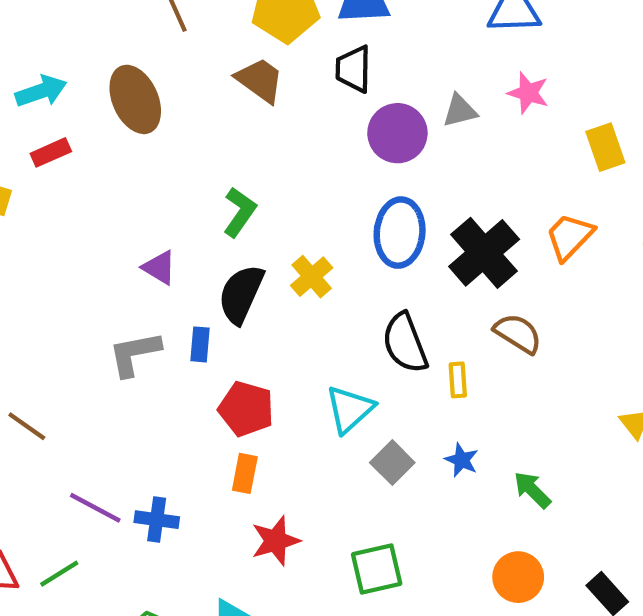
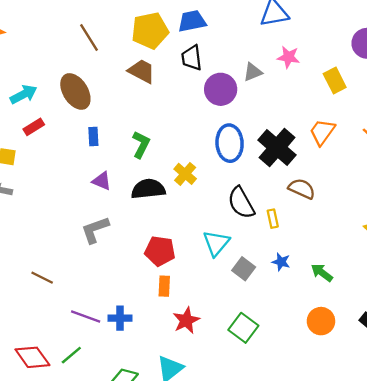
black semicircle: (241, 294) -> (148, 189), turned 68
blue rectangle: (200, 344) -> (93, 137), moved
green square: (377, 569) -> (243, 328), turned -32

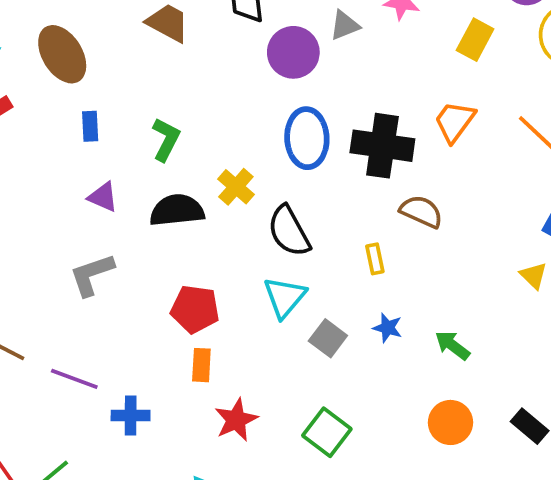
yellow rectangle: (335, 81) -> (475, 40), turned 55
black cross: (277, 148) -> (382, 146), turned -33
black semicircle: (241, 203) -> (289, 231), moved
purple line: (86, 317) -> (74, 379), moved

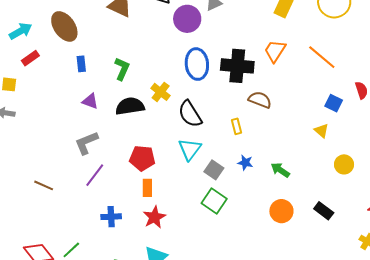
purple line: (74, 379) -> (95, 175), moved, turned -70
red star: (236, 420) -> (154, 217), moved
green square: (327, 432) -> (214, 201), moved

